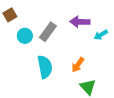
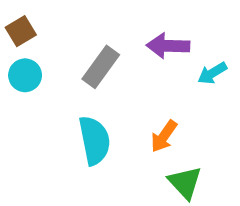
cyan circle: (25, 36) -> (25, 75), moved

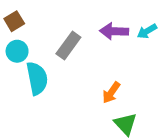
cyan arrow: (212, 73) -> (147, 31), moved
cyan semicircle: (94, 140) -> (37, 78), moved

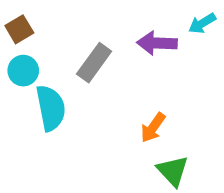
cyan arrow: (147, 31) -> (202, 23), moved

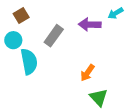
brown square: (19, 29) -> (21, 15), moved

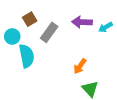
cyan arrow: (115, 13) -> (106, 27), moved
brown square: (21, 15) -> (30, 19), moved

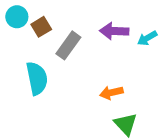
cyan circle: (12, 36) -> (17, 17), moved
orange arrow: (80, 66) -> (111, 93), turned 42

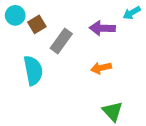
cyan arrow: (147, 38) -> (132, 13), moved
orange arrow: (111, 93) -> (101, 68), moved

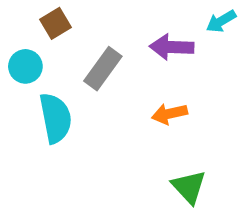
cyan circle: (15, 15) -> (25, 66), moved
brown square: (37, 24) -> (56, 23), moved

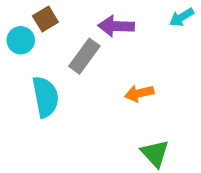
purple arrow: (172, 47) -> (116, 26), moved
cyan circle: (25, 66) -> (21, 40), moved

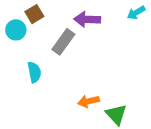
orange arrow: (139, 93) -> (89, 101), moved
cyan semicircle: (45, 97) -> (34, 72), size x0.7

